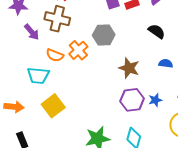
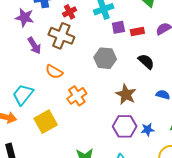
black semicircle: (157, 31) -> (146, 62), moved
orange cross: (78, 50) -> (77, 96), moved
cyan trapezoid: (38, 75) -> (23, 94), moved, turned 115

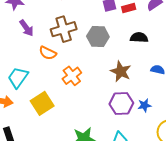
brown cross: (61, 36) -> (64, 29), moved, turned -35
black semicircle: (146, 62) -> (139, 38), turned -36

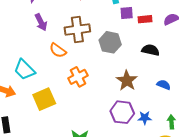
cyan trapezoid: (18, 77) -> (24, 70), turned -90

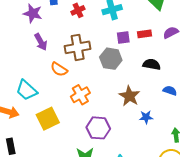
purple square: (127, 13) -> (123, 37), moved
blue semicircle: (164, 85) -> (170, 91), moved
purple hexagon: (122, 112) -> (98, 128), moved
blue star: (145, 118) -> (146, 117), moved

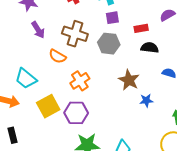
red rectangle: (145, 34) -> (141, 28), moved
purple square: (123, 37) -> (112, 18), moved
brown cross: (78, 47) -> (75, 34), turned 30
purple hexagon: (98, 128) -> (76, 113), moved

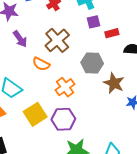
red rectangle: (141, 28) -> (112, 33), moved
brown cross: (75, 34) -> (57, 40), turned 35
gray hexagon: (109, 44) -> (92, 63), moved

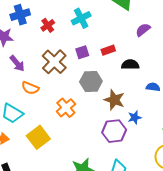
purple square: (93, 22) -> (82, 52), moved
orange semicircle: (41, 64) -> (30, 88), moved
purple hexagon: (63, 119) -> (114, 131), moved

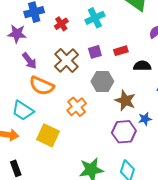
orange semicircle: (30, 88) -> (42, 86), size x1.4
yellow square: (38, 137) -> (48, 135), turned -30

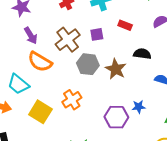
red rectangle: (121, 51) -> (125, 25), moved, turned 32
gray hexagon: (102, 81) -> (88, 64), moved
brown star: (125, 101) -> (116, 69), moved
orange cross: (77, 107) -> (72, 100), moved

